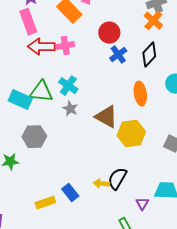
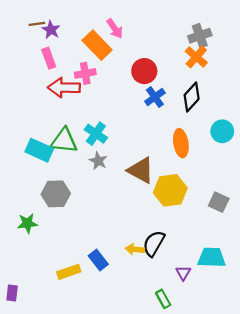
pink rectangle: (28, 22) -> (49, 58), size x0.7
pink cross: (65, 46) -> (85, 73), moved

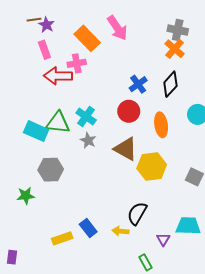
pink arrow: (115, 29) -> (117, 28), moved, size x1.4
gray cross: (200, 36) -> (178, 30), turned 30
red circle: (144, 71) -> (129, 111), moved
yellow arrow: (135, 249) -> (120, 231), moved

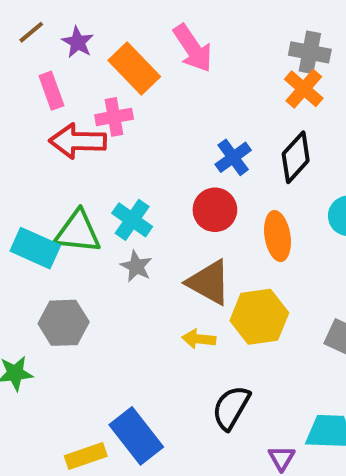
brown line: (34, 20) -> (31, 32), turned -32
purple star: (46, 25) -> (78, 42), moved
blue rectangle: (88, 228) -> (136, 436), size x1.5
yellow arrow: (120, 231) -> (199, 339), moved

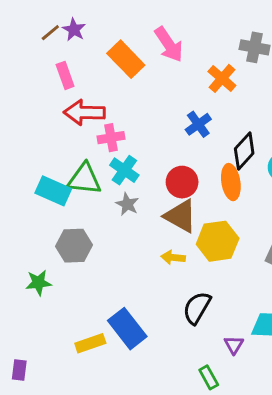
purple star: (78, 42) -> (74, 30), moved
orange cross: (304, 89) -> (222, 78), moved
pink cross: (114, 117) -> (111, 138), moved
black diamond: (296, 157) -> (244, 151), moved
red circle: (215, 210) -> (182, 182), moved

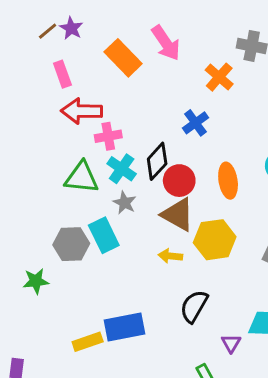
black diamond: (244, 151) -> (157, 161), moved
cyan rectangle: (53, 191) -> (104, 235), moved, turned 40
blue rectangle: (127, 329) -> (125, 327), turned -63

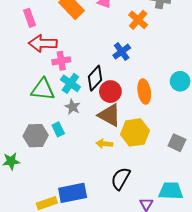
cyan rectangle: (104, 235) -> (58, 129), size x0.6

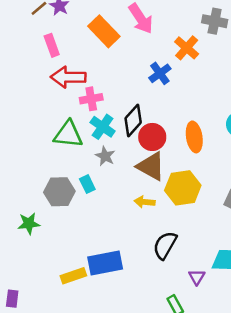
blue cross: (122, 52) -> (160, 73), moved

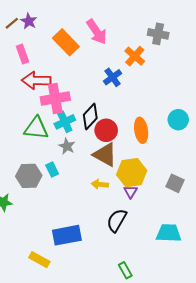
pink cross: (91, 99) -> (55, 99), size x1.5
cyan cross: (103, 127) -> (65, 122), turned 30
yellow rectangle: (73, 276) -> (39, 260), moved, turned 48
purple triangle: (197, 277) -> (131, 192), moved

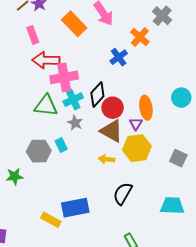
gray cross: (158, 34) -> (162, 16), turned 30
purple triangle: (131, 192) -> (136, 124), moved
yellow rectangle: (39, 260) -> (51, 220), moved

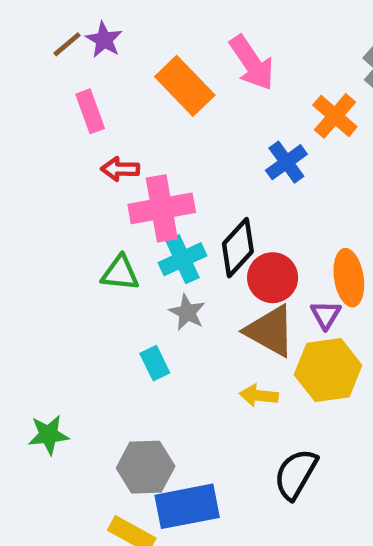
red arrow: (46, 60) -> (120, 169), size x0.6
green triangle: (46, 106) -> (120, 273), size x0.7
gray hexagon: (39, 151) -> (146, 467), moved

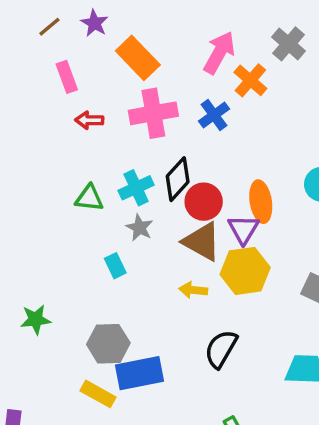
purple star: (104, 40) -> (94, 23), moved
pink arrow: (252, 63) -> (219, 53), moved, turned -117
pink cross: (162, 208) -> (153, 113), moved
purple triangle: (326, 315) -> (243, 229), size x1.4

